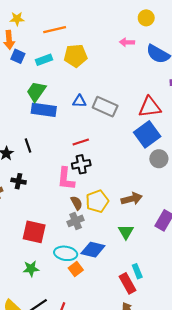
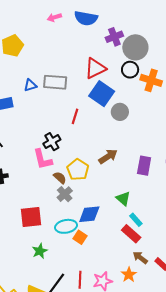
red line: (81, 142) -> (75, 116), moved, turned -35
green triangle: (126, 232) -> (123, 199), moved

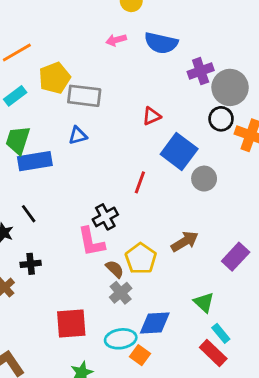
red triangle: (95, 68) -> (152, 116), moved, size x0.6
gray rectangle: (55, 82) -> (84, 96), moved
purple rectangle: (144, 166) -> (236, 257), turned 30

